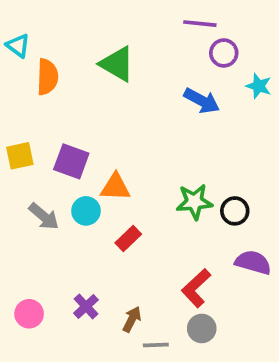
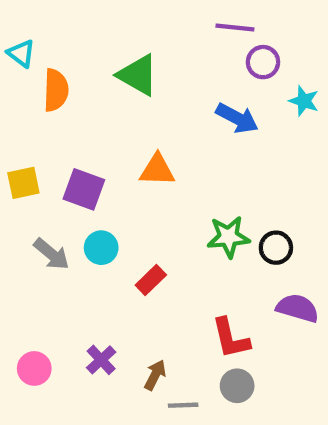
orange triangle: (115, 187) -> (157, 170), moved
red L-shape: (196, 288) -> (231, 338), turned -60

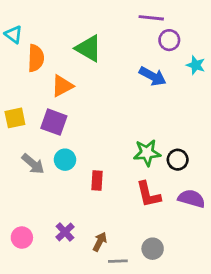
orange triangle: (157, 170) -> (62, 86), moved, turned -30
red rectangle: (151, 280) -> (97, 181), turned -42
red L-shape: (231, 338) -> (148, 194), moved

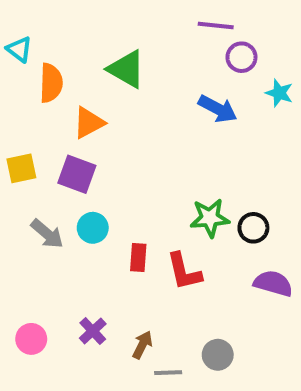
red L-shape: (148, 194) -> (184, 271), moved

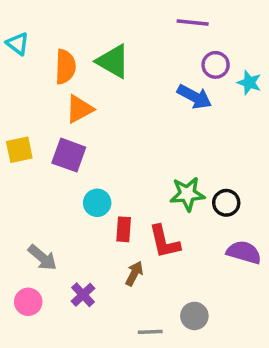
purple circle: (241, 57) -> (216, 65), moved
orange semicircle: (51, 83) -> (65, 67), moved
cyan circle: (93, 228) -> (97, 203), moved
gray arrow: (47, 234) -> (42, 258), moved
brown arrow: (142, 345) -> (134, 274), moved

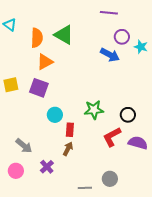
green star: (187, 194) -> (94, 110), moved
red L-shape: (164, 242) -> (112, 137), moved, turned 75
brown arrow: (134, 274) -> (68, 149), moved

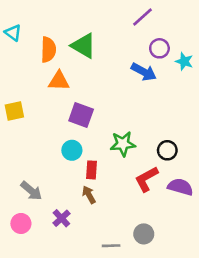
purple line: (109, 13) -> (142, 17), turned -48
orange triangle: (45, 62) -> (59, 81), turned 30
purple square: (39, 88) -> (81, 115), moved
brown arrow: (68, 149) -> (89, 195), turned -56

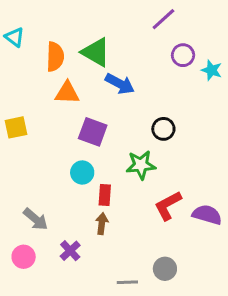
blue arrow: (144, 72) -> (120, 84), moved
black circle: (167, 150) -> (163, 129), moved
brown arrow: (89, 195) -> (102, 224), turned 36

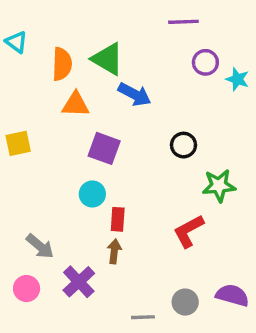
purple line: (163, 19) -> (183, 22), turned 40
green star: (141, 165) -> (219, 186), moved
purple semicircle: (207, 215) -> (232, 295), moved
purple cross: (70, 251) -> (79, 282), size x1.4

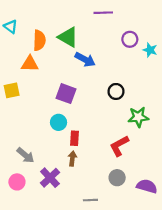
purple line: (183, 22) -> (103, 13), moved
orange triangle: (75, 105) -> (30, 64), moved
gray circle: (185, 302) -> (117, 178), moved

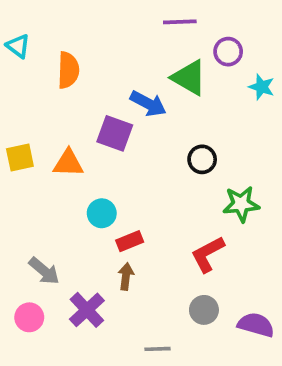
green triangle: (68, 37) -> (189, 78), moved
purple circle: (130, 39) -> (228, 52), moved
orange triangle: (30, 64) -> (68, 163), moved
purple square: (66, 94) -> (115, 133), moved
red rectangle: (74, 138) -> (130, 241), turned 64

